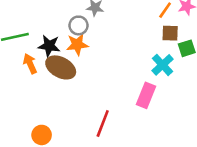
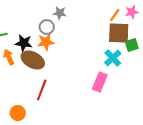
brown square: (170, 33) -> (119, 33), size x1.6
red line: (103, 123) -> (42, 90), moved

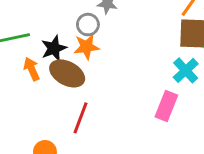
black star: (24, 43) -> (54, 48), turned -30

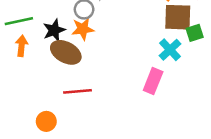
orange arrow: (32, 69) -> (22, 46), moved, turned 30
red line: (80, 118) -> (78, 91), turned 64

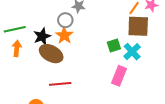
orange star: (83, 29) -> (64, 35), turned -30
green square: (195, 33) -> (114, 45), moved

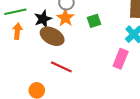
green square: (114, 45) -> (94, 21), moved
red line: (60, 84) -> (61, 67), turned 30

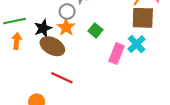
green square: (94, 21) -> (95, 30), turned -32
pink rectangle: (121, 59) -> (116, 54), moved

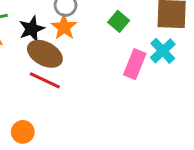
green square: (95, 30) -> (119, 21), moved
red line: (62, 78) -> (45, 80), moved

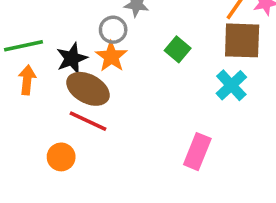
pink rectangle: (135, 64) -> (197, 152), moved
orange circle: (23, 132) -> (61, 157), moved

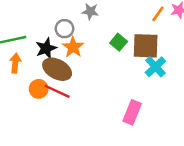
gray circle: (113, 30) -> (64, 29), moved
brown square: (242, 40) -> (146, 46), moved
orange circle: (61, 157) -> (39, 89), moved

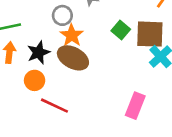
black star: (46, 48) -> (39, 53), moved
brown ellipse: (57, 69) -> (73, 58), moved
red line: (57, 91) -> (54, 106), moved

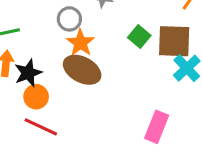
black star: (39, 53) -> (28, 73), moved
red line: (54, 106) -> (41, 127), moved

